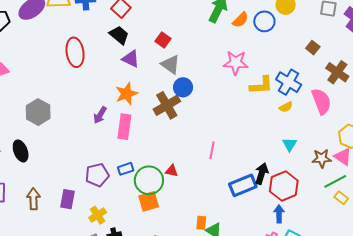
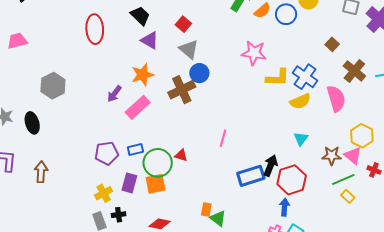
yellow semicircle: (286, 107) -> (300, 101), size x1.5
pink rectangle: (124, 127) -> (138, 107), turned 35
purple rectangle: (68, 199) -> (129, 183), moved

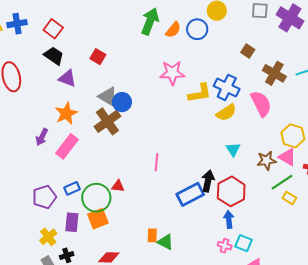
gray triangle: (189, 49) -> (108, 96), moved

